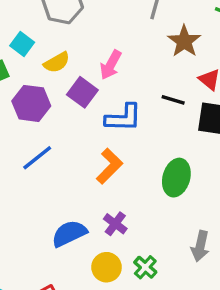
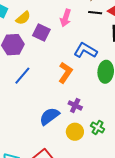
pink arrow: (111, 65) -> (66, 18), moved
black line: (173, 100) -> (95, 13), moved
blue L-shape: (123, 118) -> (85, 50), moved, turned -140

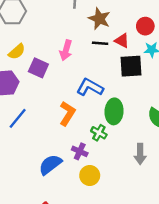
green cross: (98, 127) -> (99, 133), moved
yellow circle: (75, 132) -> (90, 175), moved

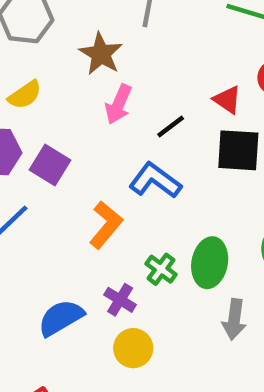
brown star: (99, 19) -> (101, 54), moved
black line: (100, 43) -> (171, 127), moved, turned -49
purple square: (38, 68) -> (50, 165), moved
green ellipse: (114, 111) -> (210, 263), moved

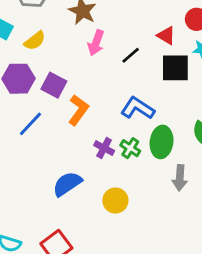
blue L-shape: (155, 180) -> (138, 108), moved
orange L-shape: (106, 225) -> (78, 110), moved
purple cross: (120, 300) -> (104, 148), moved

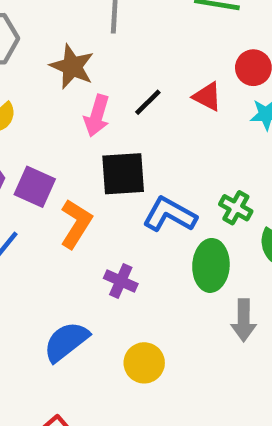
black line: (131, 55) -> (148, 102), moved
black square: (175, 68) -> (123, 174), moved
green cross: (130, 148) -> (236, 208), moved

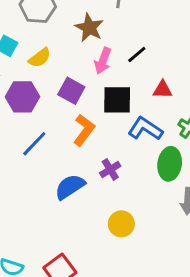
red triangle: (207, 97) -> (163, 90), moved, turned -30
purple square: (35, 187) -> (71, 91), moved
purple cross: (121, 281) -> (110, 169), turned 30
blue semicircle: (66, 342) -> (70, 187), moved

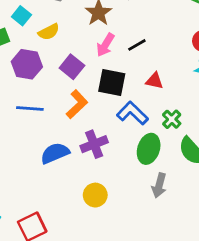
blue line: (34, 144) -> (30, 108), turned 40
purple cross: (110, 169) -> (94, 144), size x1.4

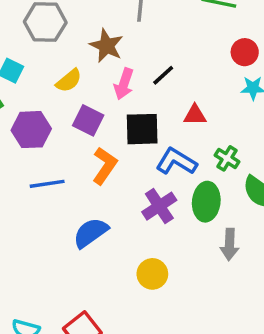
yellow semicircle: (49, 32) -> (69, 81), moved
purple cross: (94, 144) -> (159, 206), moved

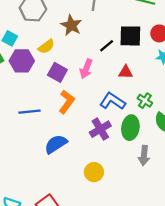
pink arrow: (124, 84) -> (86, 69), moved
black square: (142, 129) -> (130, 36), moved
purple hexagon: (31, 130) -> (22, 61), moved

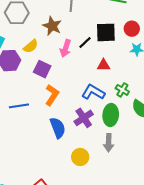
pink arrow: (86, 69) -> (66, 48), moved
blue semicircle: (56, 144) -> (58, 128), moved, turned 105
gray arrow: (144, 156) -> (109, 143), moved

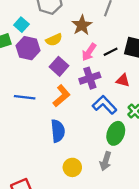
purple cross: (84, 118) -> (90, 78), moved

